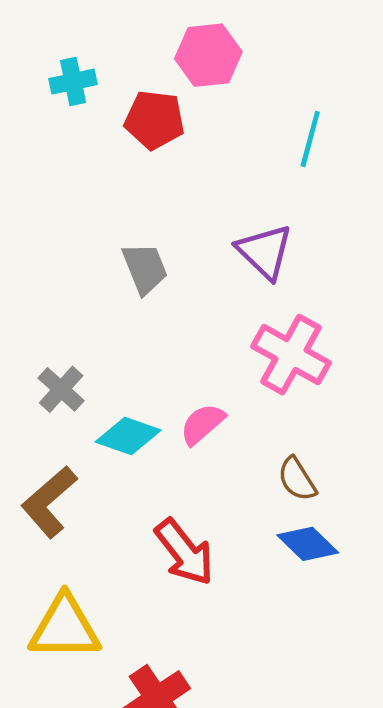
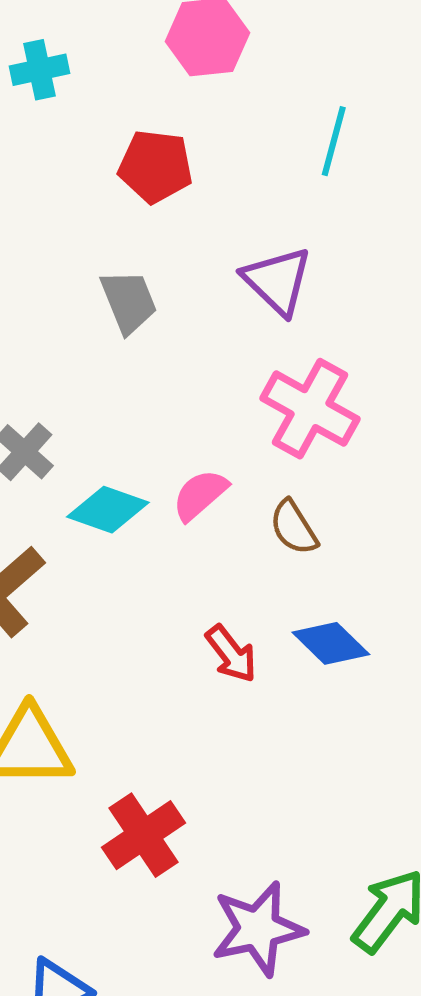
red pentagon: (154, 120) -> (155, 166), moved
brown semicircle: (297, 479) -> (294, 528), moved
red arrow: (184, 552) -> (231, 654), moved, size x0.7

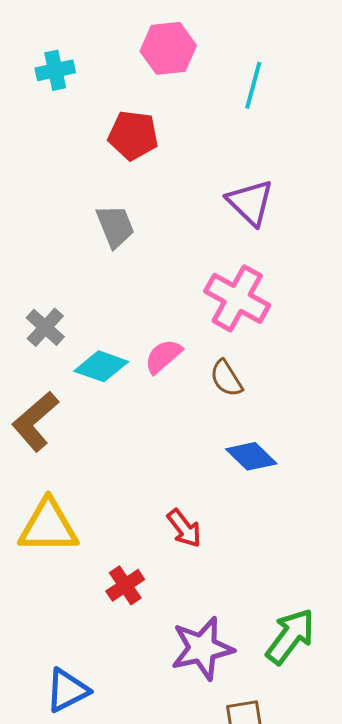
cyan line: (334, 141) -> (253, 85), moved
purple triangle: (277, 281) -> (250, 202), moved
red arrow: (231, 654) -> (184, 528), moved
red cross: (144, 835) -> (125, 585), size x0.7

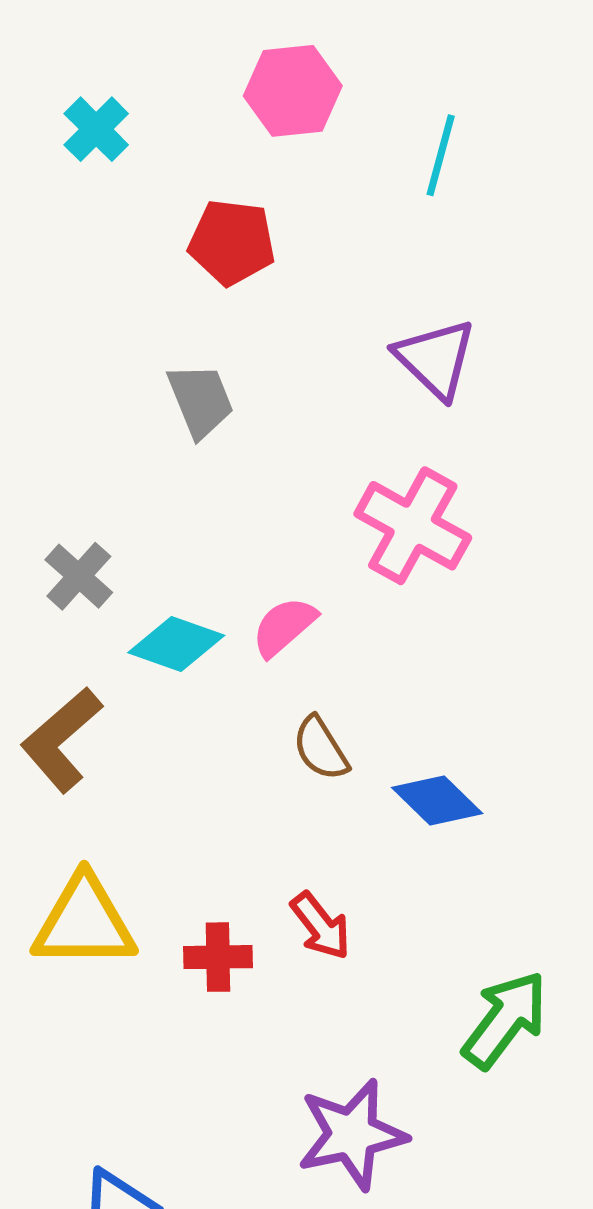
cyan cross: (55, 70) -> (96, 129), turned -33
brown semicircle: (226, 378) -> (321, 748), moved
red cross: (125, 585) -> (218, 957), moved, turned 33
green arrow: (290, 636) -> (505, 1020), moved

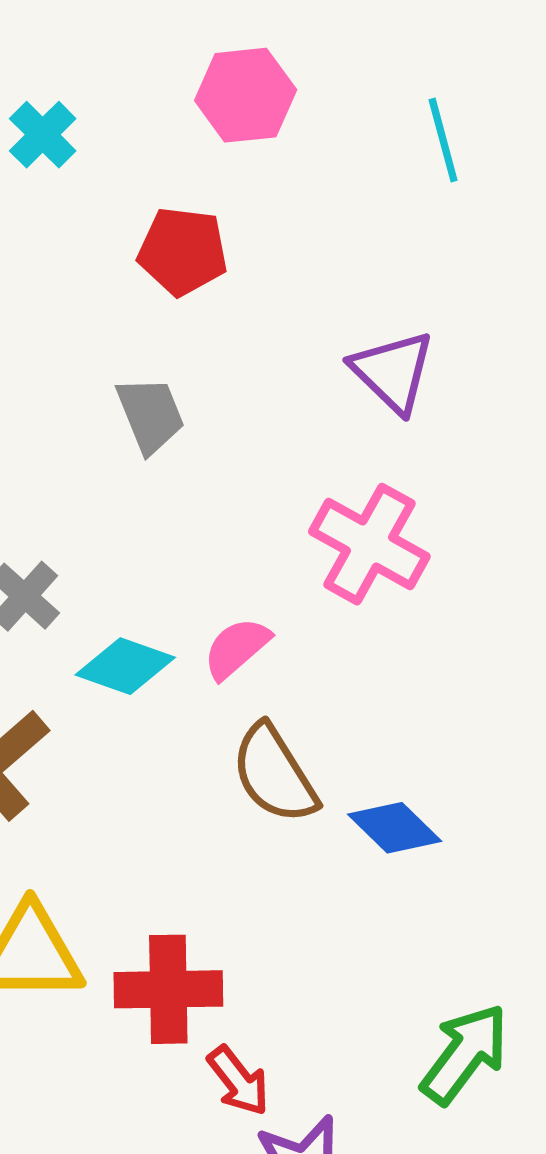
cyan line: (441, 155) -> (443, 140), moved, turned -30
brown semicircle: (321, 748) -> (274, 774), size x1.5
red arrow: (321, 926) -> (238, 1081), moved
red cross: (218, 957) -> (168, 989), size x1.5

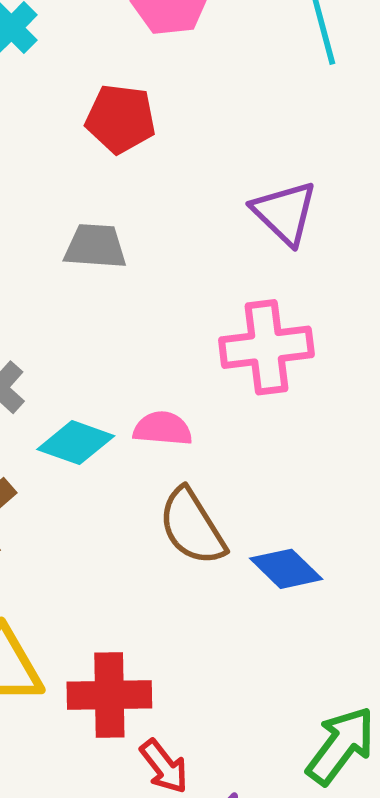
gray trapezoid: (150, 415) -> (95, 246), turned -64
pink cross: (369, 544) -> (266, 347), turned -36
pink semicircle: (237, 648) -> (163, 429), turned 46

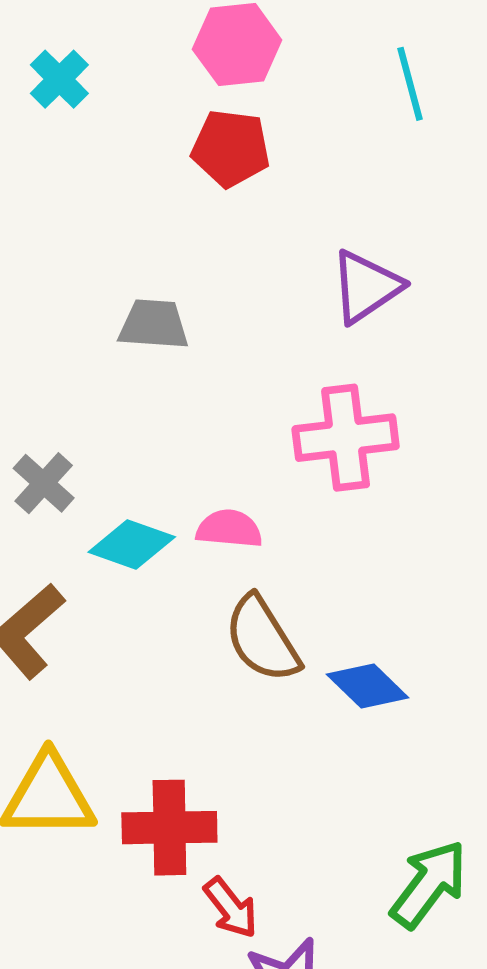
red pentagon: (121, 119) -> (231, 148), moved
purple triangle: (285, 213) -> (366, 287), turned 42

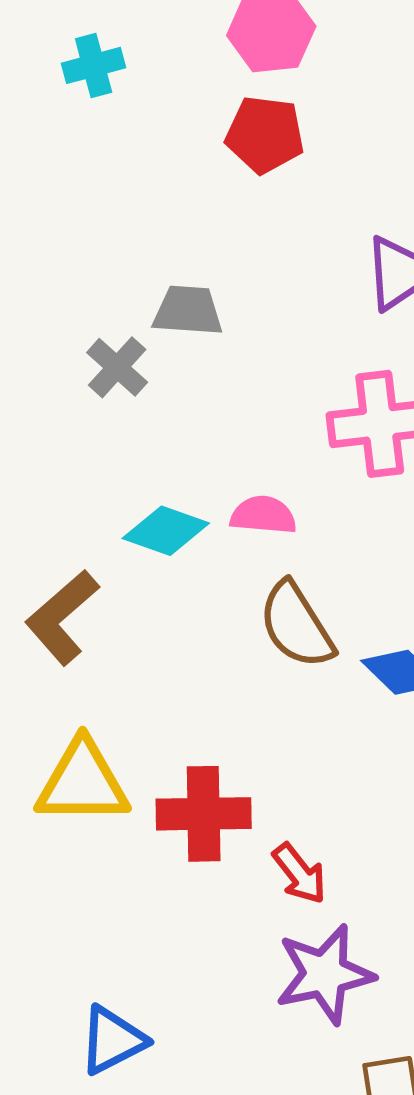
cyan cross: (59, 79) -> (94, 65), turned 30
gray cross: (44, 483) -> (117, 367), moved
red arrow: (231, 908) -> (299, 874), moved

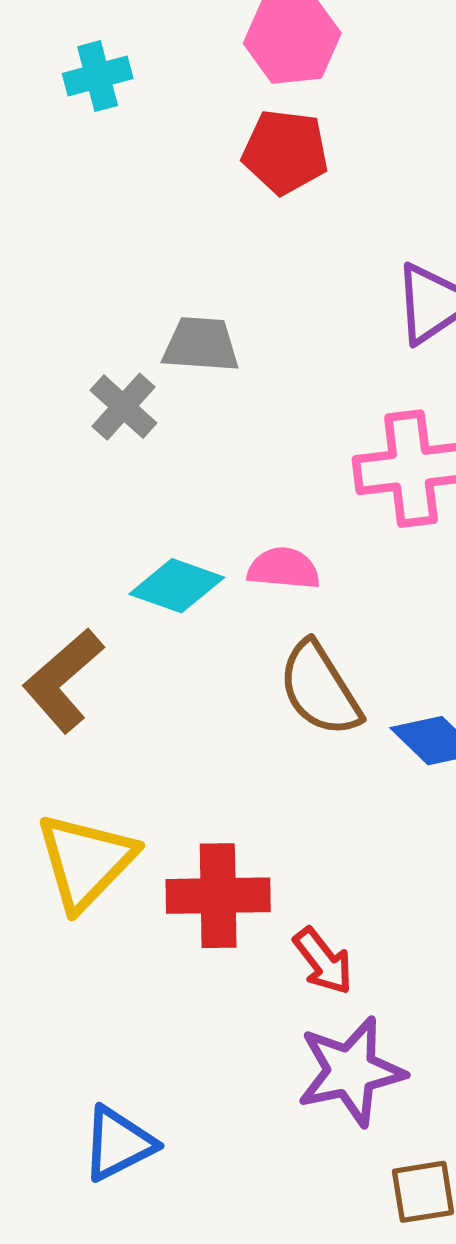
yellow triangle: (83, 782) -> (86, 861), turned -46

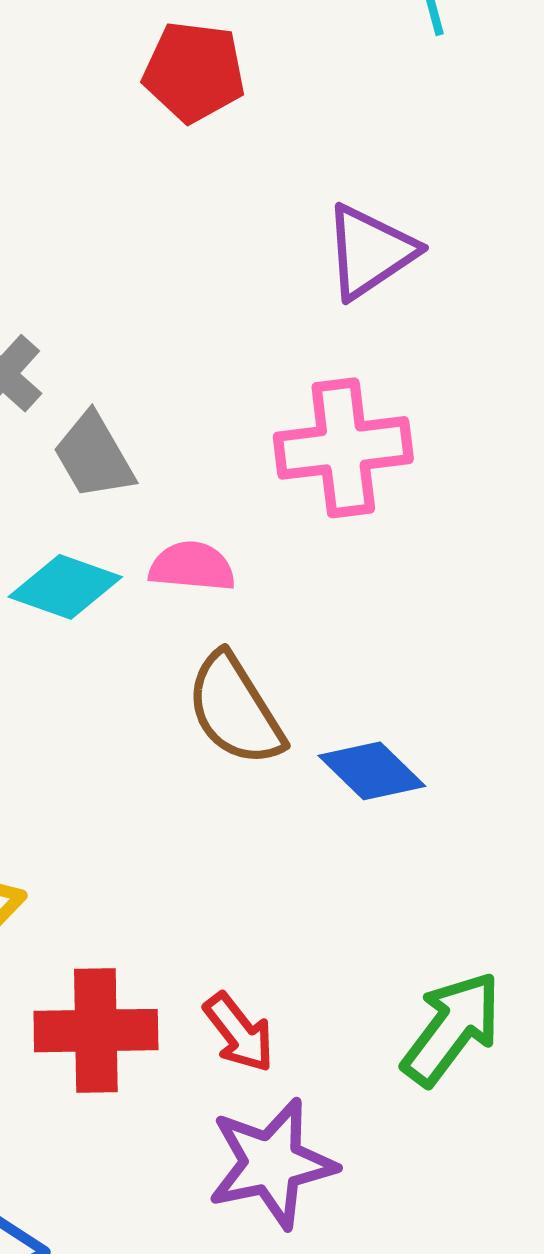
gray trapezoid: (201, 345) -> (94, 456), moved, turned -124
red cross: (218, 896) -> (96, 1031), moved

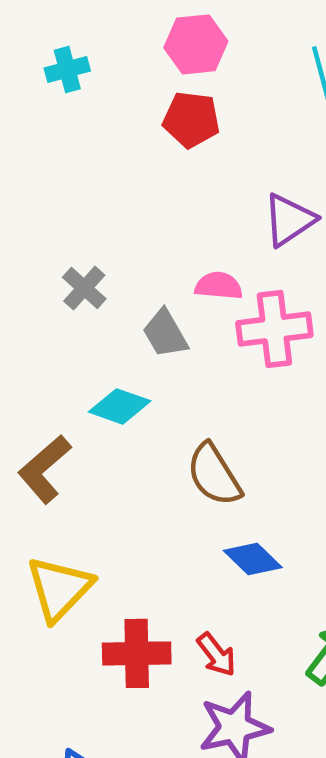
gray trapezoid: (94, 456) -> (165, 334), moved
pink semicircle: (192, 566) -> (219, 286), moved
blue diamond: (372, 771) -> (253, 559), moved

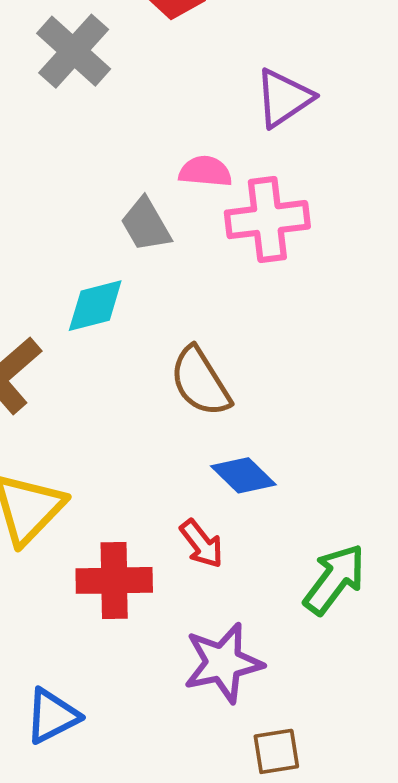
gray cross: (84, 288) -> (74, 51), moved, size x1.5
cyan diamond: (120, 406) -> (95, 306), turned -34
red arrow: (216, 655) -> (202, 544), moved

